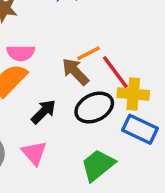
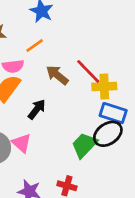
orange line: (89, 53) -> (35, 46), moved
black ellipse: (94, 108) -> (108, 134), moved
pink triangle: (34, 153) -> (22, 143), moved

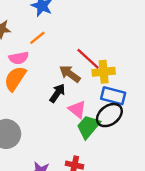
brown arrow: (57, 75) -> (70, 74), moved
black arrow: (37, 109) -> (57, 93), moved
pink triangle: (22, 143) -> (77, 109), moved

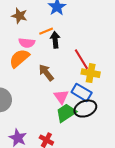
brown arrow: (70, 74) -> (46, 73), moved
black arrow: (57, 93) -> (55, 40), moved, turned -56
blue rectangle: (113, 96) -> (82, 92), moved

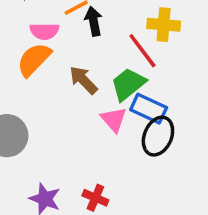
yellow cross: (91, 73) -> (164, 25), moved
black ellipse: (85, 109) -> (158, 136), turned -40
green trapezoid: (66, 113) -> (128, 84), moved

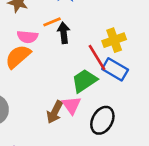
yellow cross: (164, 25) -> (114, 40), turned -30
brown arrow: (83, 80) -> (55, 112), moved, turned -115
blue rectangle: (149, 109) -> (115, 69), moved

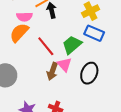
red line: (97, 57) -> (46, 46), moved

